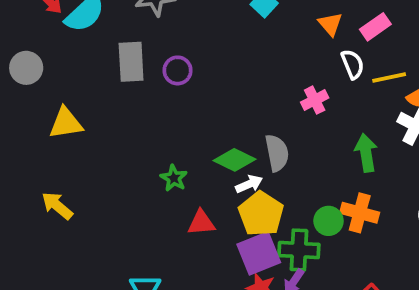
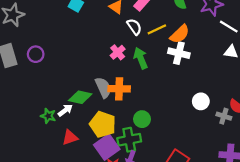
green arrow: (366, 153) -> (141, 58), moved
white arrow: (249, 184) -> (65, 110), moved
orange cross: (360, 213) -> (119, 89), moved

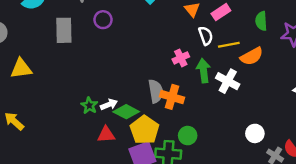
white cross: (179, 53) -> (228, 81), moved
purple circle: (36, 54) -> (103, 20), moved
green diamond: (80, 97) -> (126, 112), moved

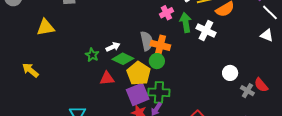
yellow triangle: (21, 69) -> (46, 27), moved
white arrow: (109, 104) -> (113, 47), moved
green circle: (188, 136) -> (157, 61), moved

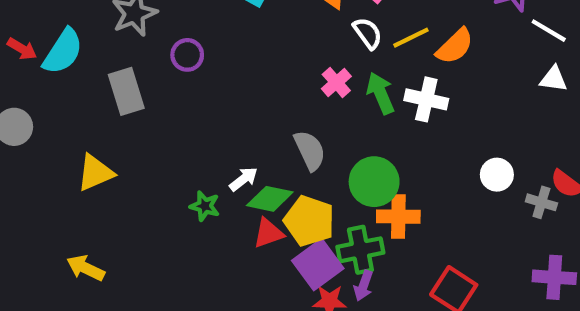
orange cross: (160, 45) -> (398, 217), moved
green circle: (157, 61) -> (374, 182), moved, size x1.5
red triangle: (107, 78) -> (268, 233), moved

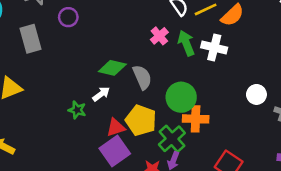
green diamond: (270, 199) -> (112, 68), moved
green cross: (360, 250) -> (172, 139), turned -32
purple square: (318, 264) -> (115, 151), moved

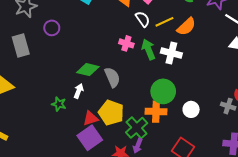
pink cross: (159, 36) -> (126, 43), turned -32
white arrow: (101, 94) -> (79, 91), turned -32
white circle: (256, 94) -> (191, 109), moved
green circle: (181, 97) -> (163, 91), moved

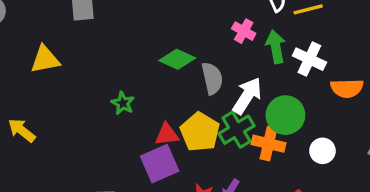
orange semicircle: (186, 27) -> (347, 88), moved, turned 30
white arrow: (79, 91) -> (247, 96), moved, size x1.6
green cross: (137, 128) -> (236, 130), moved

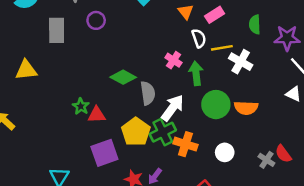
white cross: (309, 59) -> (241, 62), moved
green circle: (285, 115) -> (216, 105), moved
red triangle: (167, 134) -> (97, 115), moved

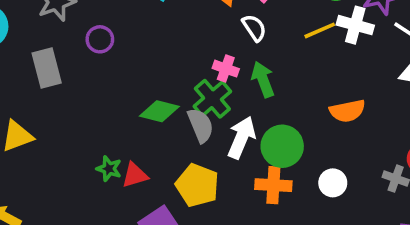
yellow line: (222, 48) -> (320, 30), moved
white cross: (241, 62) -> (355, 25), moved
green circle: (216, 105) -> (282, 146), moved
green cross: (163, 132) -> (212, 99), moved

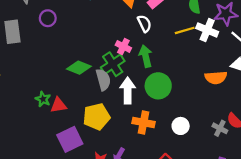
orange semicircle: (347, 111) -> (216, 78), moved
white arrow: (242, 138) -> (128, 91), turned -30
green circle: (282, 146) -> (158, 86), moved
yellow pentagon: (197, 185) -> (96, 117), turned 30

